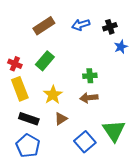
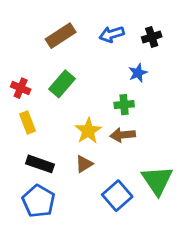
blue star: (121, 47) -> (138, 73), moved
yellow rectangle: (20, 89) -> (28, 123), size x0.7
yellow star: (53, 95) -> (88, 131), moved

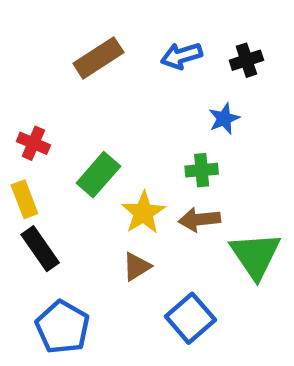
green rectangle: (62, 84) -> (98, 175), moved
yellow rectangle: (28, 123) -> (24, 199), moved
black rectangle: (40, 164) -> (40, 249), moved, turned 36
green triangle: (157, 180) -> (255, 255), moved

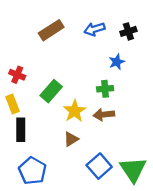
black rectangle: (40, 249) -> (21, 130), turned 35
green triangle: (255, 255) -> (133, 170), moved

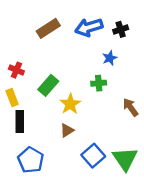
blue arrow: (94, 29) -> (89, 27), size x1.4
brown arrow: (104, 115) -> (131, 107), moved, turned 60

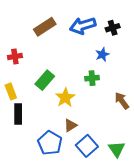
red cross: (16, 70) -> (15, 57), moved, turned -32
brown triangle: (67, 130) -> (70, 125), moved
green triangle: (125, 159) -> (117, 149), size x0.7
blue pentagon: (31, 160) -> (50, 143), moved

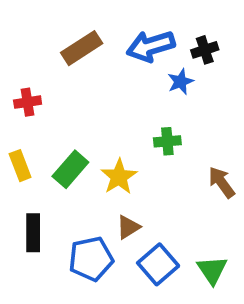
blue star: (102, 54) -> (180, 82), moved
green rectangle: (45, 80) -> (70, 169), moved
black rectangle: (18, 114) -> (33, 233), moved
blue pentagon: (50, 143) -> (91, 259), turned 30

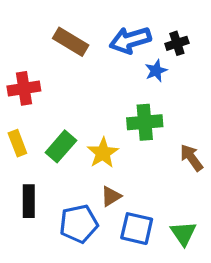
brown rectangle: (82, 48) -> (71, 42), turned 64
red cross: (28, 102) -> (24, 88), size x1.4
green cross: (167, 141) -> (145, 122), size x1.5
blue square: (158, 264) -> (137, 229), turned -36

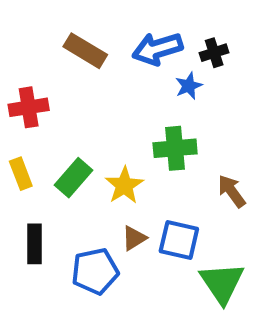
blue square: (137, 229) -> (179, 240), moved
green triangle: (183, 233) -> (222, 283), size x1.4

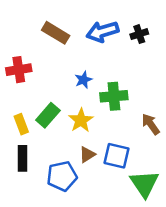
blue star: (189, 86) -> (83, 80), moved
yellow rectangle: (21, 174) -> (21, 124), moved

